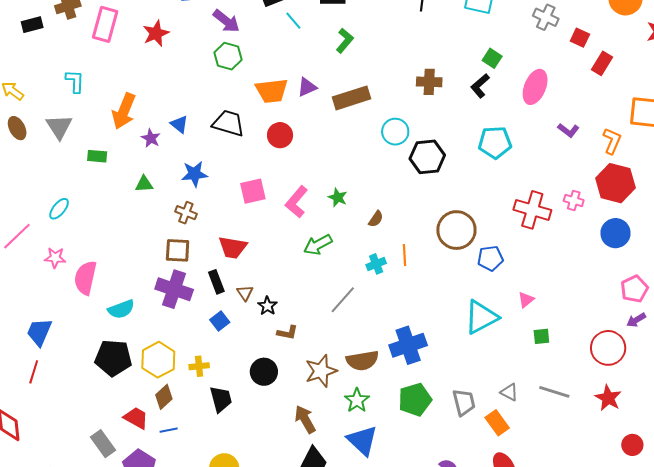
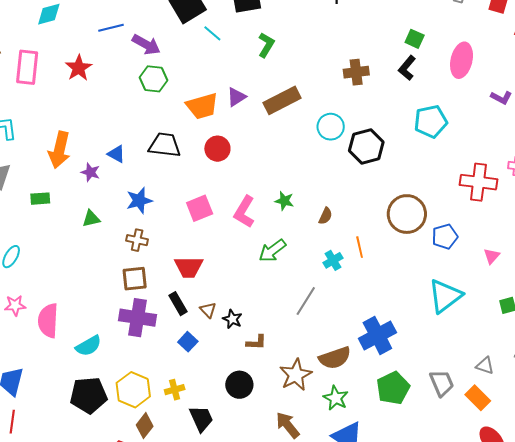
pink triangle: (526, 300) -> (492, 256), moved

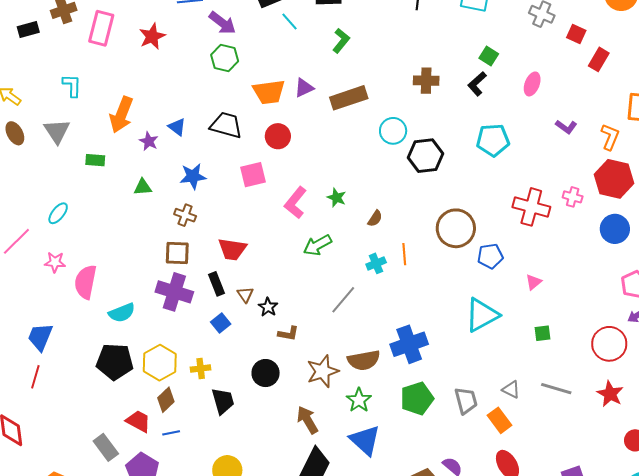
pink ellipse: (462, 60) -> (532, 84), size x0.7
pink square: (200, 208) -> (253, 175), moved

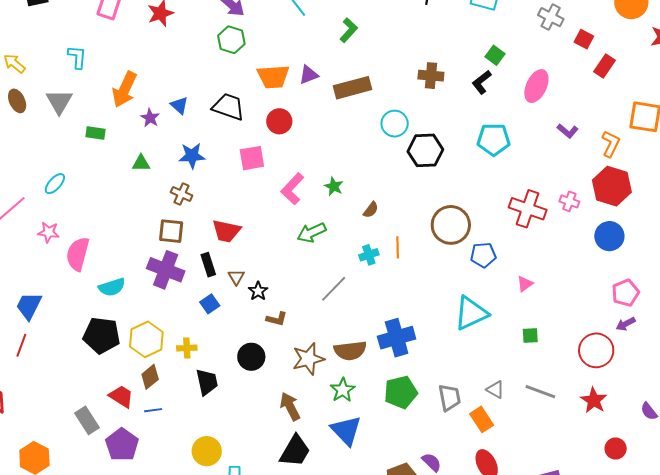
pink ellipse: (532, 84) -> (536, 86), size x1.4

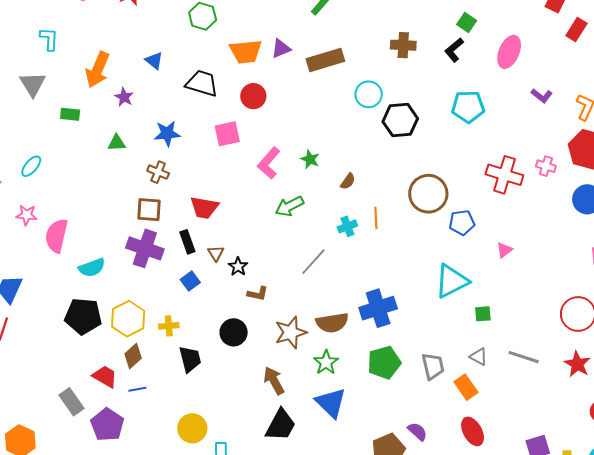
blue triangle: (179, 105) -> (154, 61), moved
green square: (530, 335) -> (483, 314), moved

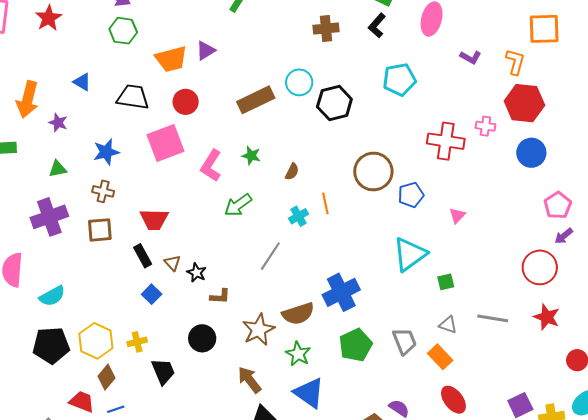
brown rectangle: (325, 60) -> (256, 100), moved
pink square: (227, 134) -> (166, 143), size x1.4
purple cross: (145, 248) -> (49, 217), moved, turned -30

